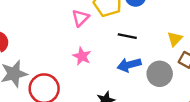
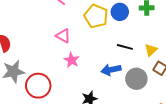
pink triangle: (80, 18) -> (63, 36), moved, turned -49
black line: (127, 36) -> (125, 47), moved

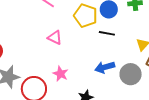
black line: (125, 47) -> (107, 33), moved
pink star: (72, 60) -> (60, 74), moved

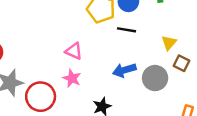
pink triangle: (55, 38) -> (74, 51), moved

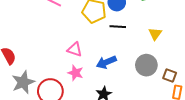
brown square: (182, 63) -> (170, 76), moved
blue arrow: (124, 70) -> (106, 62), moved

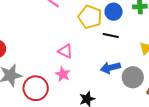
blue arrow: (106, 62) -> (110, 68), moved

